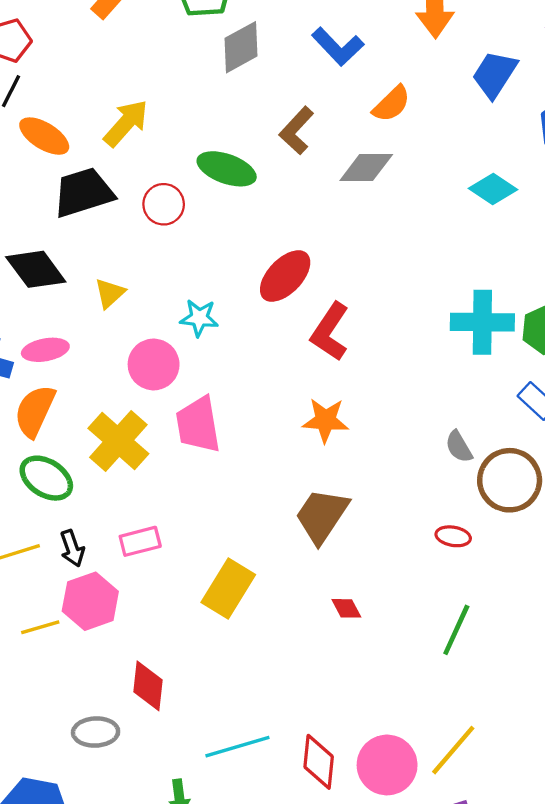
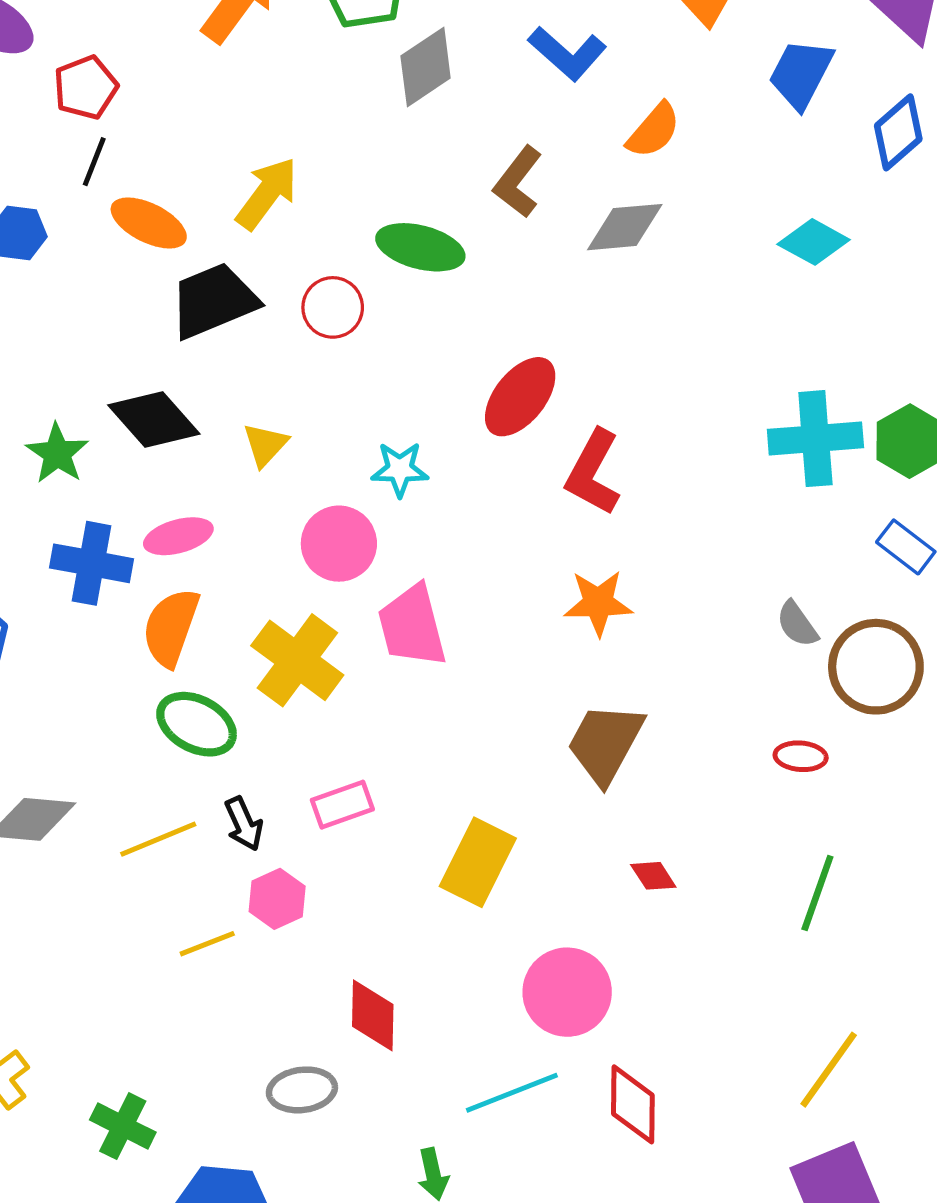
pink hexagon: (90, 601) -> (277, 899), size x0.7
pink circle: (387, 765) -> (567, 992), moved

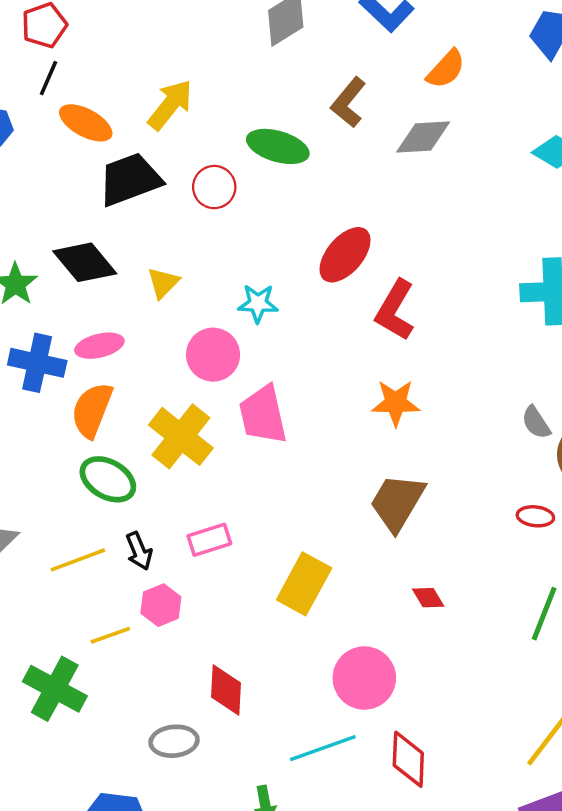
green cross: (123, 1126) -> (55, 689), moved, size x1.4

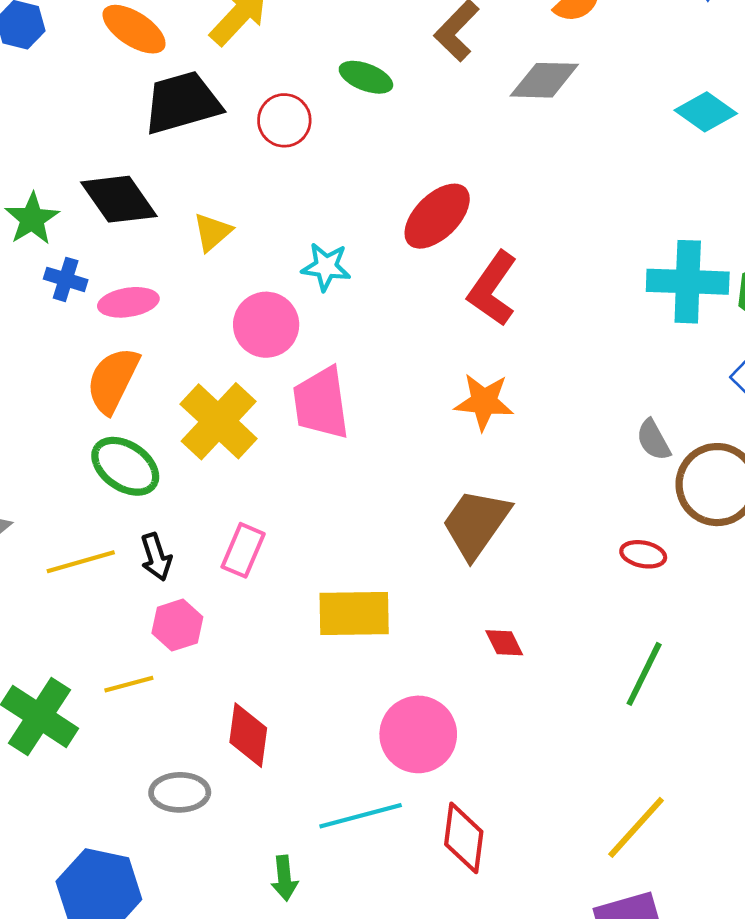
green ellipse: (278, 146) -> (366, 77), size x0.7
blue cross: (37, 363) -> (66, 279), moved, size x0.6
pink rectangle: (209, 540) -> (243, 550), turned -54
yellow rectangle: (304, 584) -> (354, 613), turned 56
yellow line: (110, 635) -> (129, 684), moved

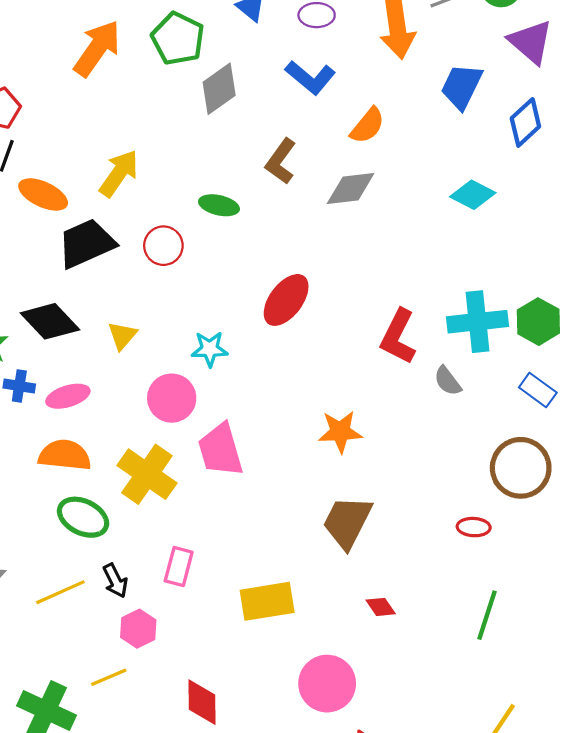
red L-shape: (493, 289) -> (398, 337), moved
orange semicircle: (113, 380) -> (65, 455), turned 78
gray semicircle: (653, 440) -> (448, 381), moved

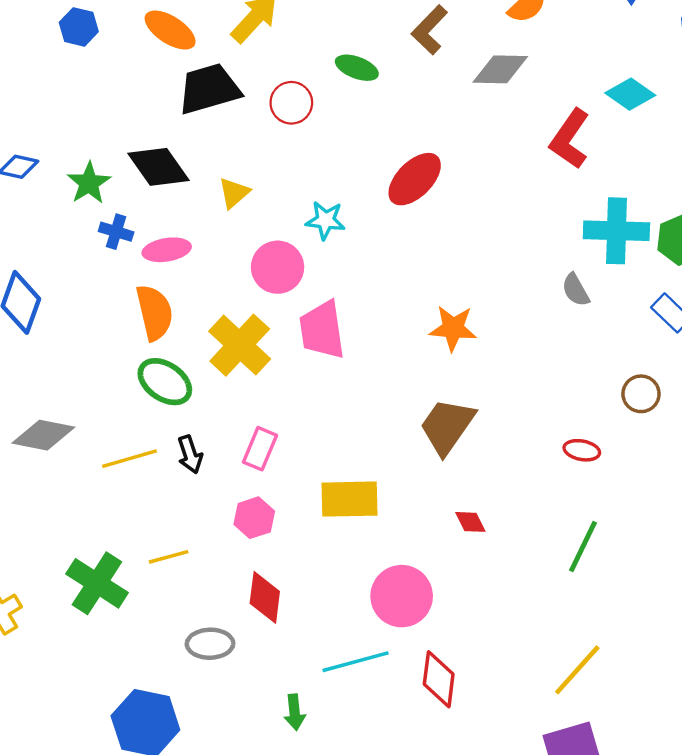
red L-shape: (398, 337) -> (570, 139), moved
orange semicircle: (65, 455) -> (154, 312), turned 63
brown circle: (521, 468) -> (641, 394), size x0.6
pink hexagon: (138, 629) -> (254, 518), moved

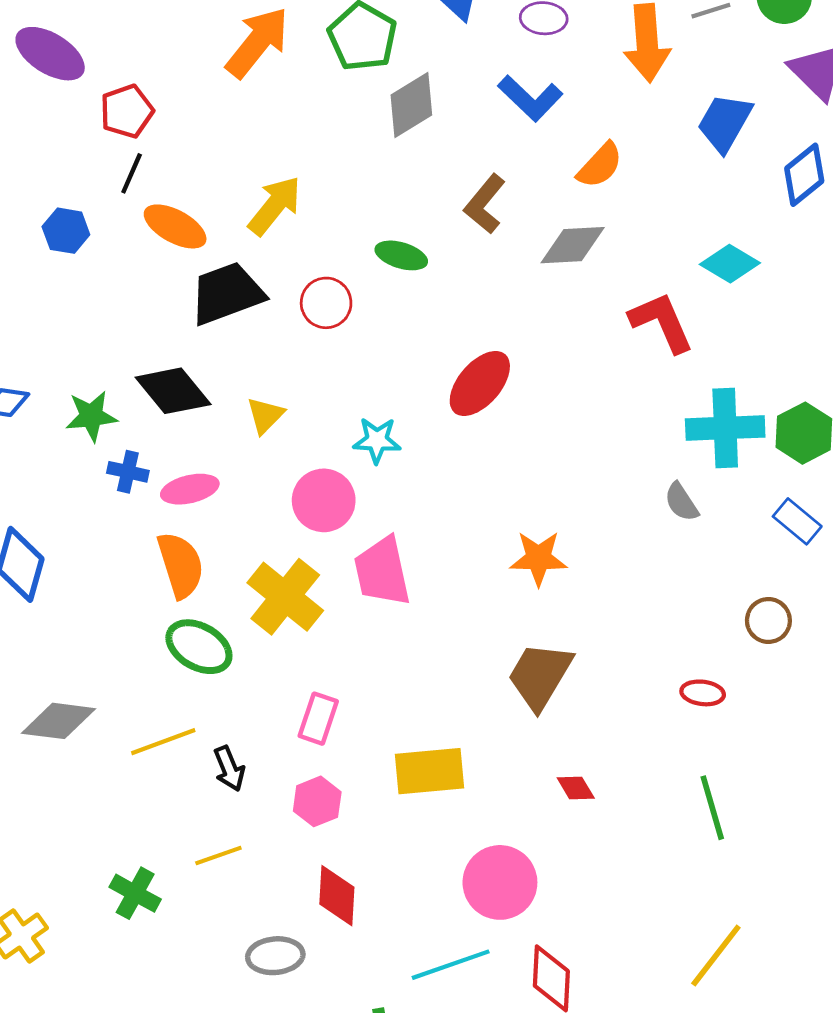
red L-shape: (570, 139) -> (662, 322), turned 126
green star: (89, 183) -> (91, 416), turned 30
black arrow: (190, 454) -> (229, 769), moved
green line: (583, 546) -> (712, 808), turned -38
green cross: (97, 583) -> (135, 893), size x0.7

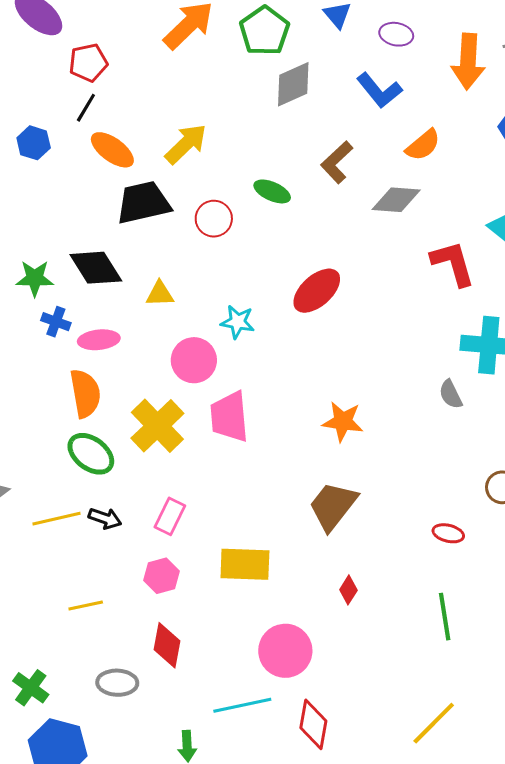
yellow triangle: (265, 415) -> (160, 294), turned 36
black arrow: (229, 769) -> (105, 518), moved, turned -56
red diamond: (576, 788) -> (348, 590), turned 56
green cross: (135, 893) -> (31, 688), moved

